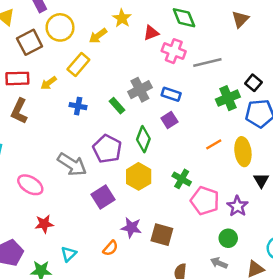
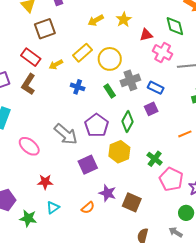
yellow circle: (60, 27) -> (110, 59), moved
yellow arrow: (98, 36) -> (96, 20), moved
red rectangle: (17, 78) -> (31, 57), turned 30
red star: (44, 224) -> (45, 182), moved

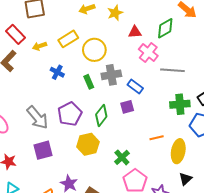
green diamond: (175, 26) -> (165, 28), turned 65
purple square: (88, 165) -> (43, 150), moved

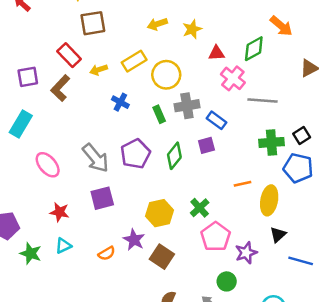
yellow hexagon: (88, 144) -> (160, 213), moved

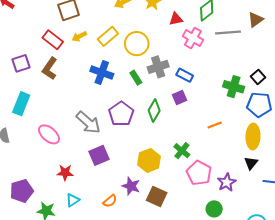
yellow arrow: (99, 70) -> (79, 36), moved
gray line: (263, 101) -> (228, 33), moved
blue cross: (120, 102) -> (102, 72), size x1.5
green cross: (271, 142) -> (234, 87), turned 30
yellow ellipse: (269, 200) -> (253, 137), moved

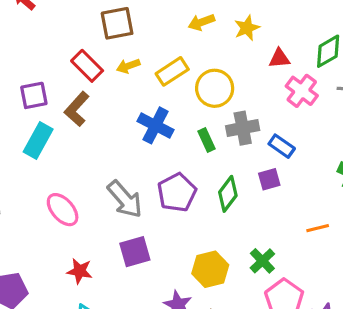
cyan rectangle: (21, 104) -> (38, 141), moved

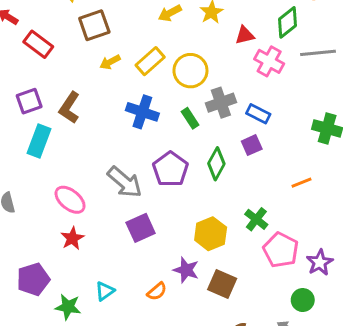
red rectangle: (87, 66) -> (38, 44), moved
red star: (80, 271) -> (72, 238), moved, turned -30

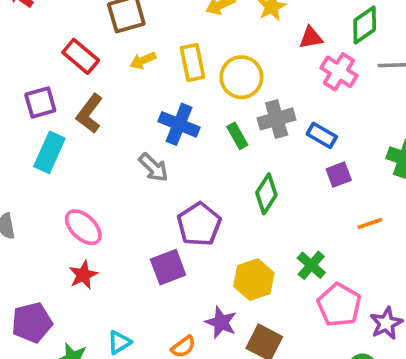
red rectangle: (38, 44) -> (81, 56), moved
yellow rectangle: (150, 61) -> (192, 62), turned -64
purple square: (252, 145) -> (339, 175), moved
purple pentagon: (170, 169) -> (199, 224), moved
gray arrow: (125, 182) -> (154, 167), moved, size x0.7

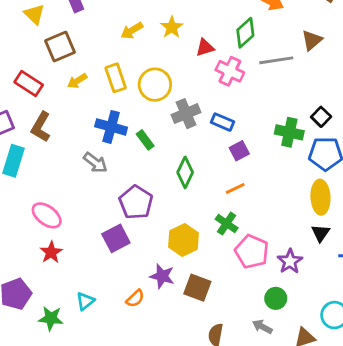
green rectangle: (237, 136) -> (145, 140), moved
orange line: (370, 223) -> (235, 188), moved

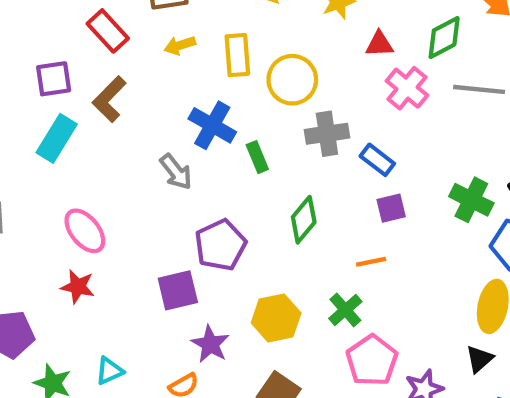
red star: (51, 252) -> (78, 287), turned 30
purple star: (162, 276) -> (210, 344), moved

